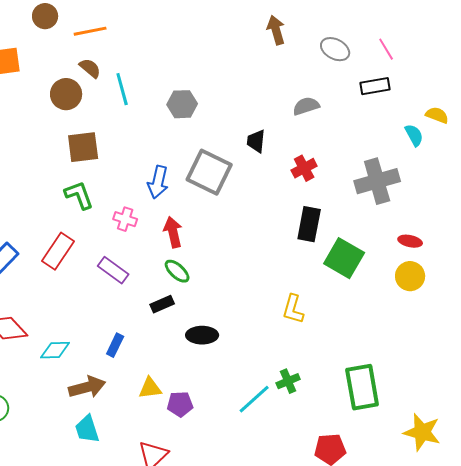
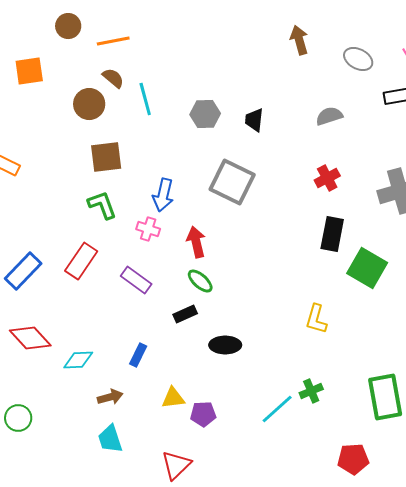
black trapezoid: (256, 141) -> (254, 120), moved
blue arrow: (158, 182) -> (163, 195), moved
brown arrow: (87, 387) -> (110, 397), size x0.7

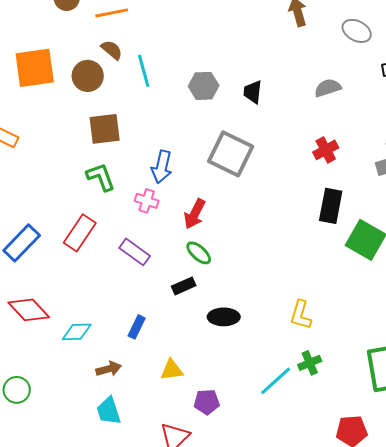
orange square: (29, 71) -> (35, 68), moved, size x1.4
red arrow: (196, 242) -> (195, 214), turned -140
yellow L-shape: (316, 319) -> (301, 315), moved
purple pentagon: (203, 414) -> (207, 402), moved

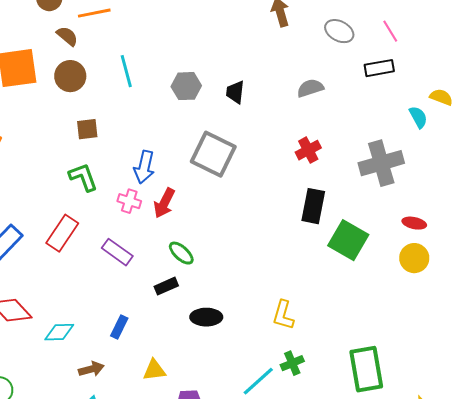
brown semicircle: (112, 50) -> (67, 36), moved
brown square: (105, 129) -> (87, 129), size x0.7
red arrow: (195, 214) -> (164, 203), moved

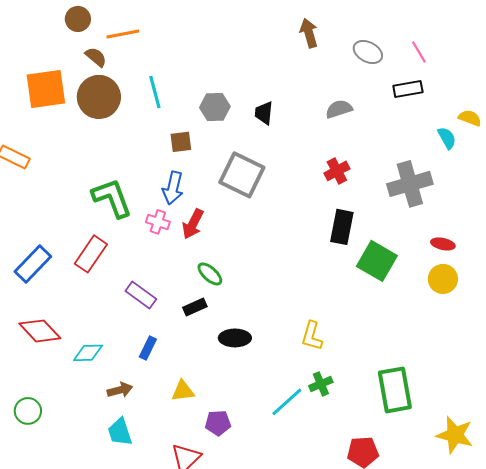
brown circle: (70, 76) -> (99, 97), size x1.4
brown square: (87, 129) -> (181, 142), moved
green L-shape: (83, 177) -> (112, 198), size x1.4
purple rectangle: (117, 252) -> (141, 295), moved

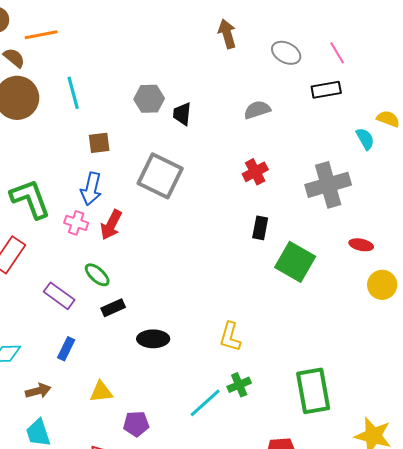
gray hexagon: (215, 107) -> (149, 99), moved
black rectangle: (342, 227) -> (260, 228), size x0.7
green ellipse: (210, 274) -> (97, 275), moved
yellow circle: (443, 279) -> (382, 285), moved

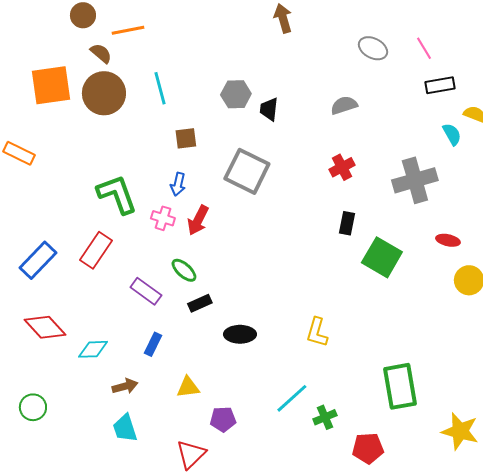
brown arrow: (227, 34) -> (283, 18), moved
black rectangle: (326, 90) -> (440, 85), moved
blue arrow: (91, 189) -> (178, 184), size x0.7
green cross: (239, 385) -> (325, 417), moved

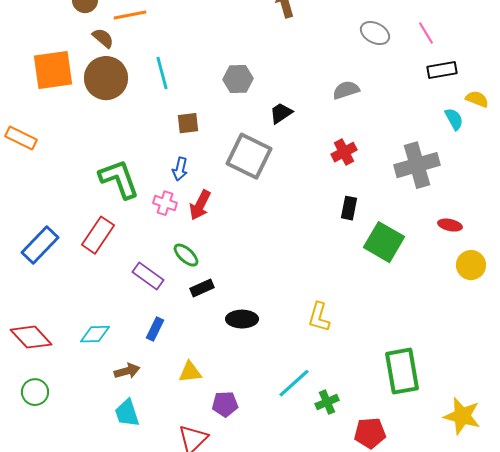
black trapezoid: (269, 109) -> (281, 113), moved, turned 50
red diamond: (45, 327) -> (31, 337), moved

